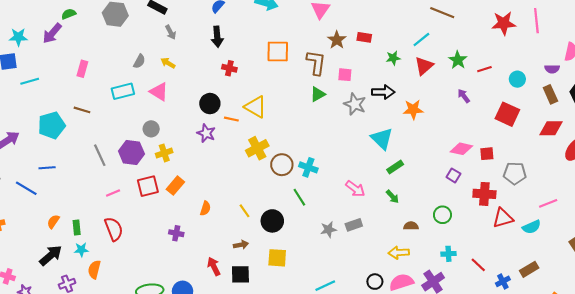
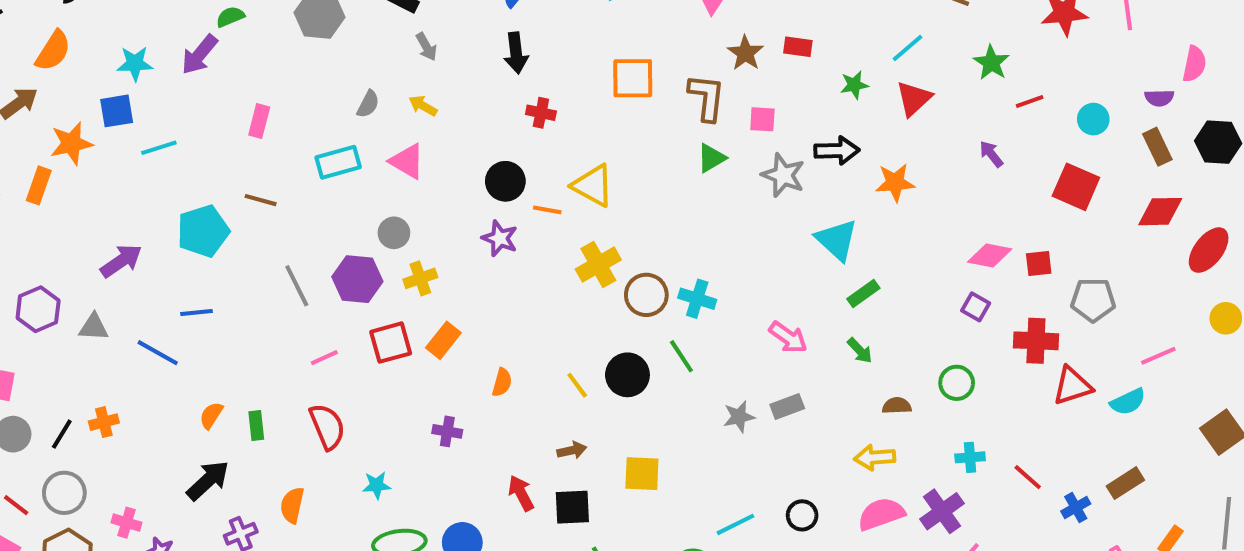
green star: (458, 60) -> (991, 63), moved
black circle: (272, 221) -> (627, 375), moved
cyan star: (81, 250) -> (377, 485), moved
black circle: (375, 282) -> (802, 515), moved

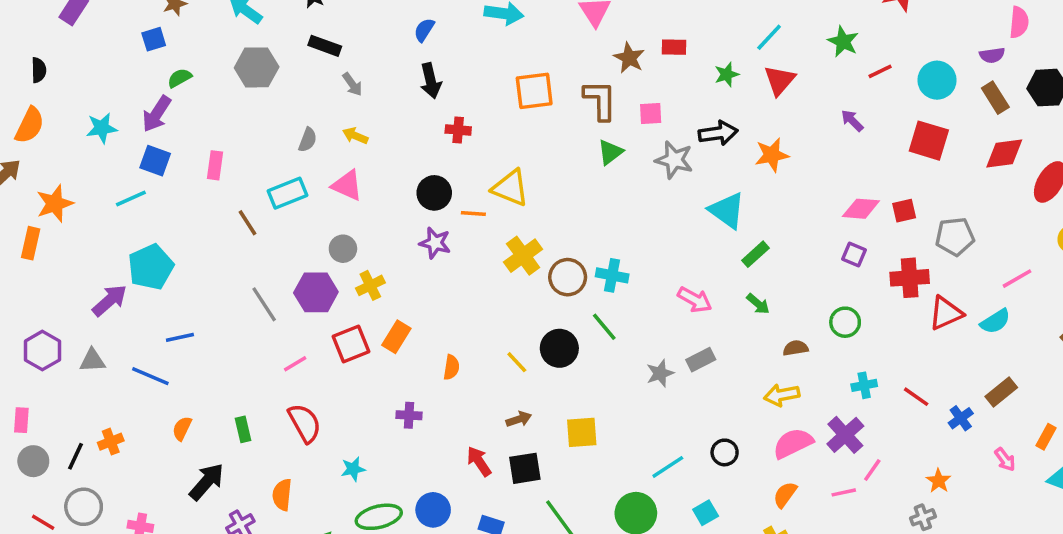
blue square: (117, 111) -> (155, 161), moved, turned 36
cyan circle: (1093, 119) -> (937, 80), size x1.4
brown line: (261, 200) -> (247, 223), moved, turned 48
cyan pentagon: (203, 231) -> (151, 267), moved
orange semicircle: (211, 415) -> (182, 428), moved

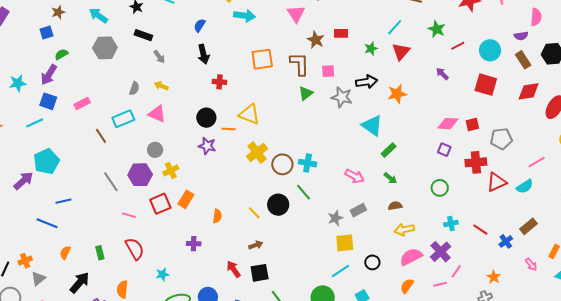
pink rectangle: (215, 165) -> (82, 104), turned 56
brown semicircle: (796, 348) -> (395, 206), moved
gray triangle: (92, 360) -> (38, 279), moved, turned -35
pink line: (295, 364) -> (129, 215), turned 48
yellow square: (582, 432) -> (345, 243), moved

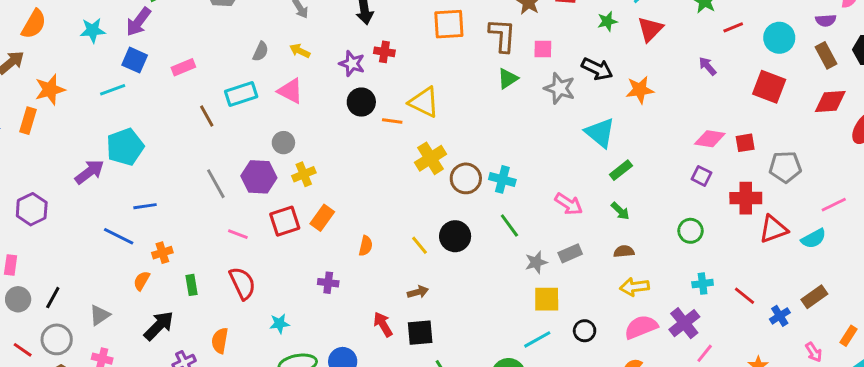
black arrow: (367, 82) -> (597, 69), turned 30
purple star: (207, 146) -> (352, 64), moved
green line: (303, 192) -> (509, 225), moved
orange cross: (25, 261) -> (162, 253), moved

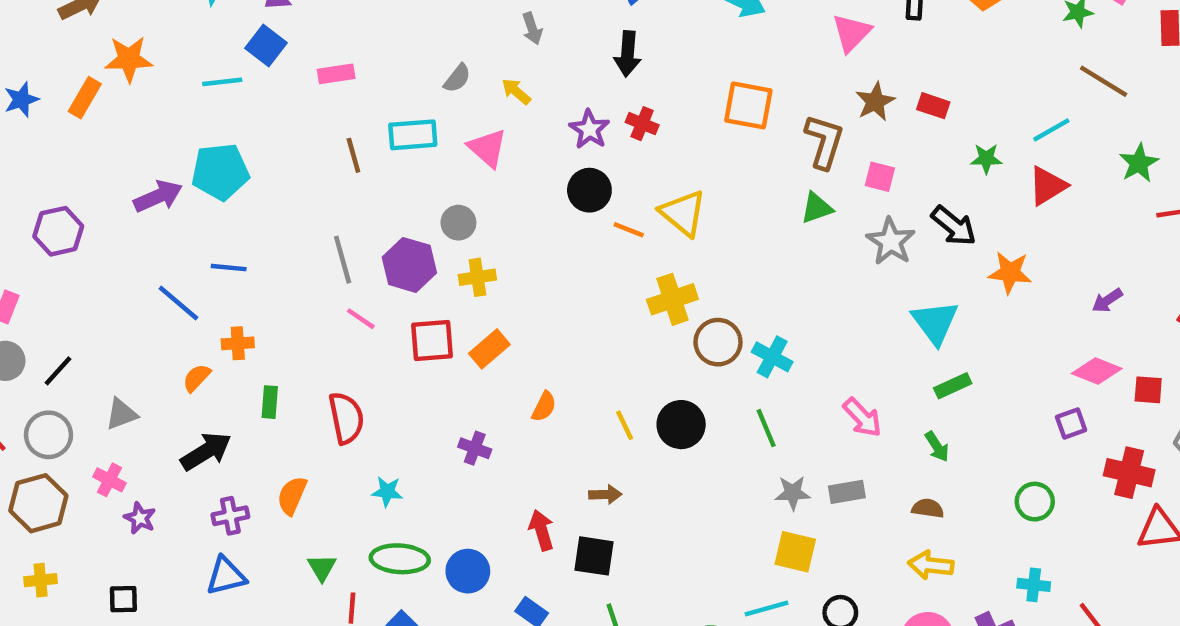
purple arrow: (708, 66) -> (1107, 300), moved, turned -96
purple square: (702, 176) -> (1071, 424), turned 30
pink line: (238, 234) -> (361, 319), moved

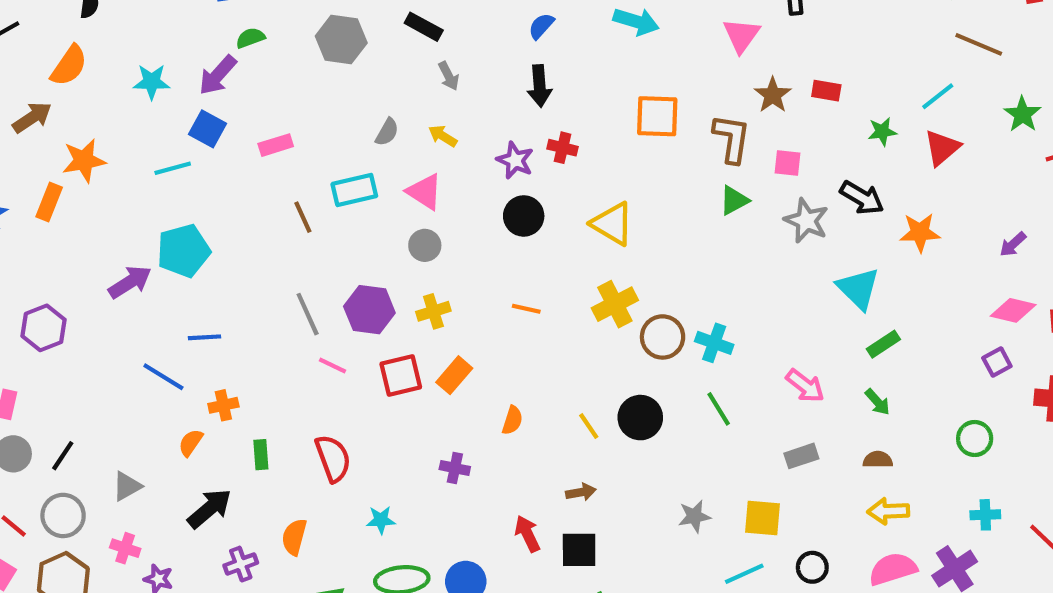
gray circle: (458, 223) -> (425, 245), moved
orange line: (629, 230) -> (526, 309), moved
gray star: (793, 493) -> (694, 516), moved

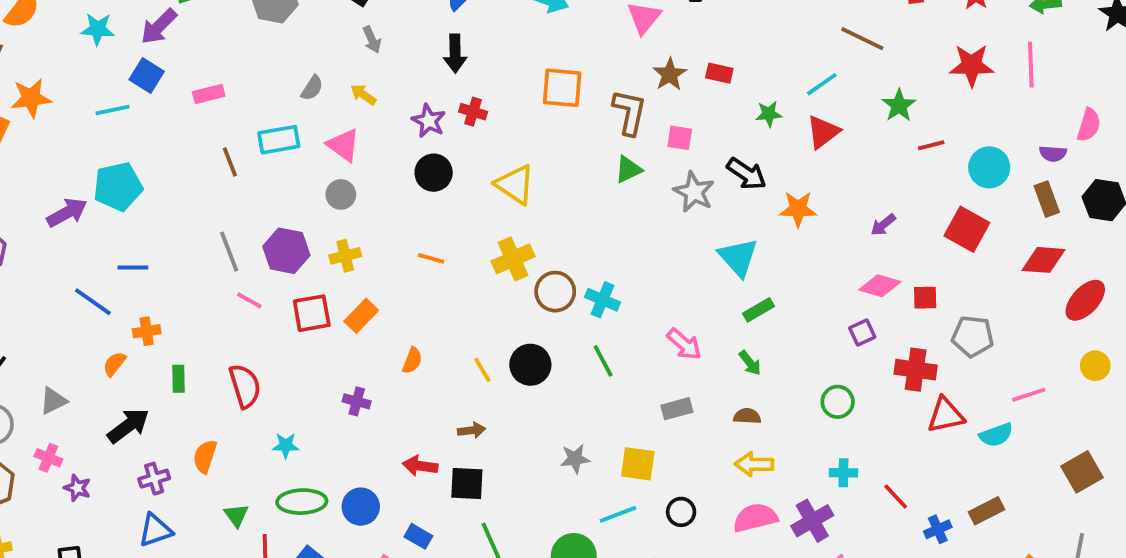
red arrow: (527, 534) -> (420, 466), turned -60

